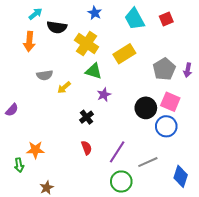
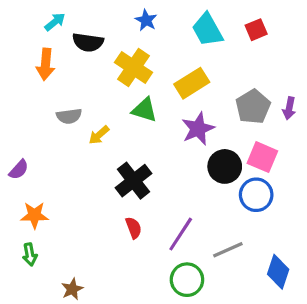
purple star: (104, 95) -> (198, 129), moved, size x1.5
black cross: (87, 117) -> (134, 181), size x1.6
orange star: (35, 150) -> (34, 215), moved

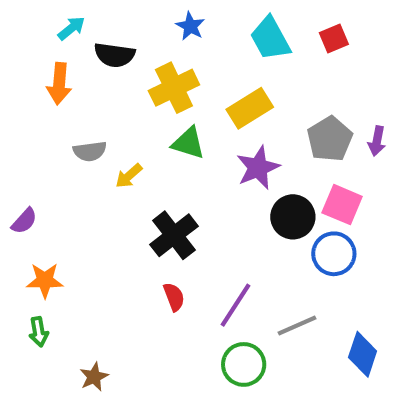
yellow cross: (134, 67) -> (174, 88), turned 30

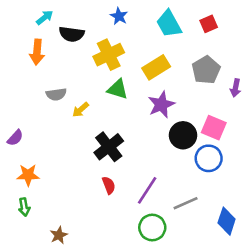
gray pentagon: (330, 139) -> (206, 70), moved

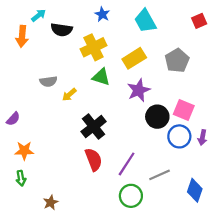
red square: (209, 24) -> (199, 21), moved
orange arrow: (37, 52) -> (22, 36), moved
purple arrow: (236, 88) -> (202, 138), moved
red semicircle: (109, 185) -> (94, 160), size x1.5

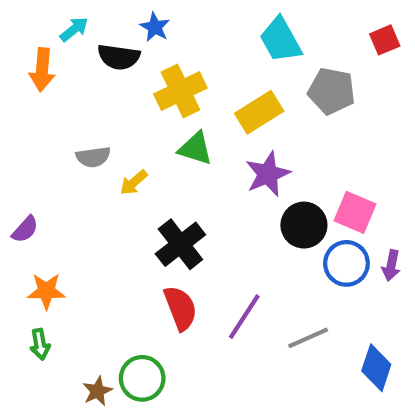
blue star: (102, 14) -> (155, 27), moved
gray pentagon: (177, 61) -> (332, 91), moved, turned -30
green circle: (131, 196) -> (142, 378), moved

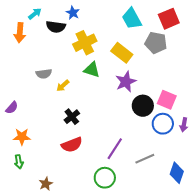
red square: (385, 40) -> (169, 19), moved, size x1.5
yellow rectangle: (259, 112) -> (122, 53), turned 70
black cross: (180, 244) -> (72, 117), moved, size x0.7
red semicircle: (180, 308) -> (72, 145), moved, turned 90
green circle: (142, 378) -> (105, 178), moved

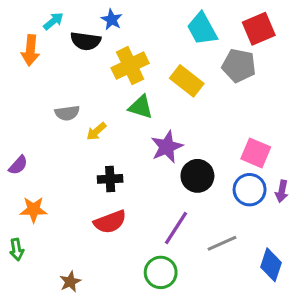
purple star: (126, 82) -> (167, 147), moved
black circle: (143, 106) -> (197, 176), moved
black cross: (72, 117) -> (110, 179), turned 35
green arrow: (19, 162) -> (17, 249), moved

